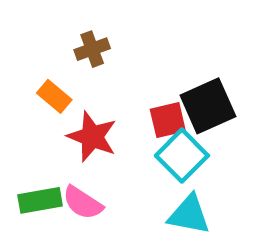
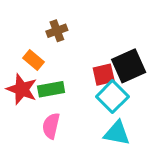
red star: (92, 137) -> (22, 89), moved
green rectangle: (40, 200) -> (51, 89), moved
pink semicircle: (83, 203) -> (51, 126), turned 70

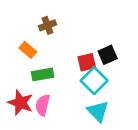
black square: (129, 66) -> (108, 55), size x0.7
red star: (22, 89) -> (21, 103), moved
cyan triangle: (117, 133) -> (98, 111), turned 35

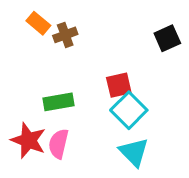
orange rectangle: (28, 50) -> (38, 23), moved
black square: (108, 55) -> (167, 38), moved

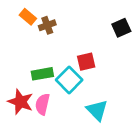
cyan square: (129, 110) -> (69, 80), moved

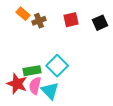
red square: (86, 62) -> (71, 20), moved
green rectangle: (42, 74) -> (32, 71), moved
cyan triangle: (97, 110) -> (50, 91), moved

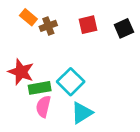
red star: (17, 84) -> (21, 72), moved
cyan triangle: (50, 91) -> (82, 113), moved, turned 42

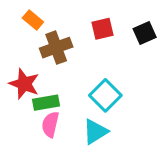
brown cross: (48, 26) -> (56, 48), moved, size x1.5
cyan square: (71, 82) -> (105, 95), moved

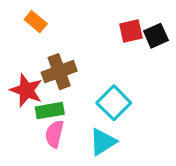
red square: (103, 29) -> (131, 31), moved
brown cross: (56, 48) -> (59, 72), moved

